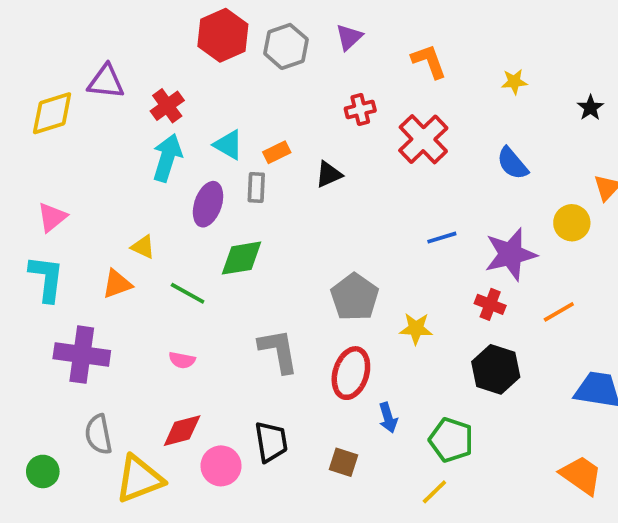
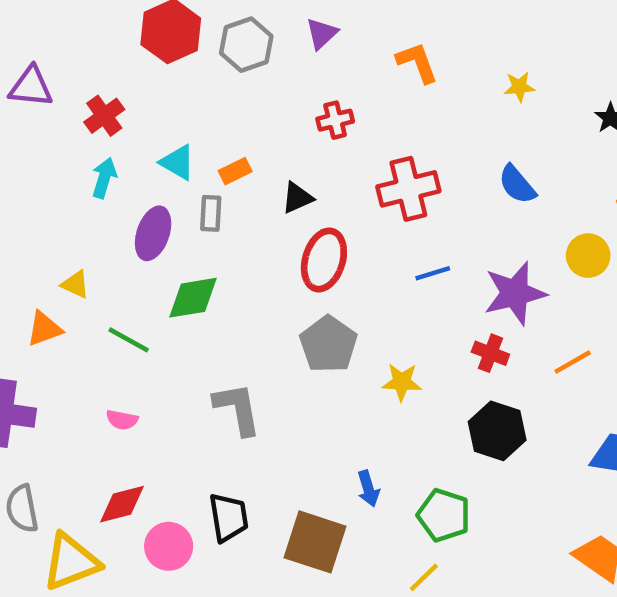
red cross: (423, 139) -> (408, 189), moved, turned 30
cyan arrow: (167, 158) -> (104, 178), size x0.7
red ellipse: (351, 373) -> (324, 260), moved
brown square: (344, 462) -> (315, 542), size x1.8

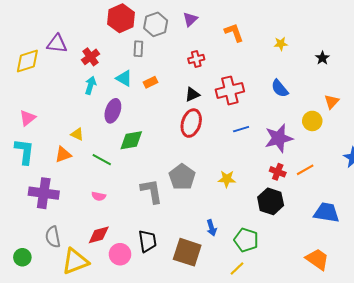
black triangle: (297, 198) -> (192, 95), moved
gray rectangle: (211, 213) -> (138, 49), moved
gray pentagon: (328, 344) -> (182, 177), moved
red cross: (490, 353) -> (278, 172), moved

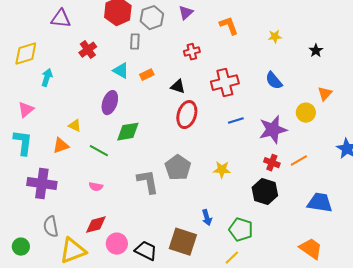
purple triangle: (57, 44) -> (61, 19), moved
cyan arrow: (91, 85) -> (47, 78), moved
black triangle: (192, 95) -> (178, 87), moved, turned 42
black trapezoid: (147, 241) -> (146, 251), moved, turned -55

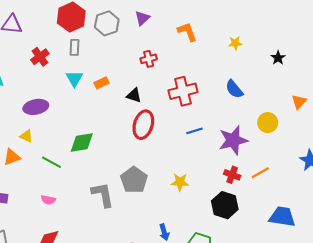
gray rectangle: (135, 42) -> (74, 47), moved
cyan triangle: (121, 71) -> (74, 79), turned 30
orange triangle: (325, 94) -> (299, 102), moved
purple ellipse: (110, 103) -> (36, 107), moved, turned 60

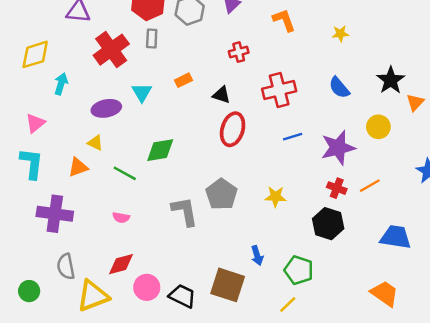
red cross: (40, 57) -> (111, 50), size x1.6
black star: (278, 58) -> (391, 80), moved, size x1.6
cyan triangle: (74, 79) -> (142, 92), moved

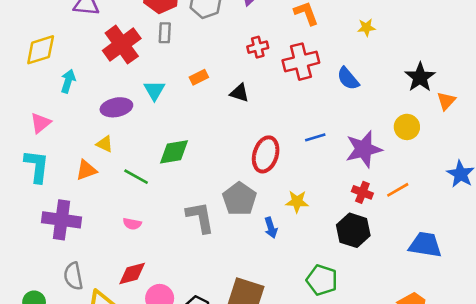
blue semicircle: (339, 88) -> (348, 79), moved
red cross: (279, 90) -> (301, 62), moved
red ellipse: (233, 129) -> (266, 154), moved
blue arrow: (257, 255) -> (271, 228), moved

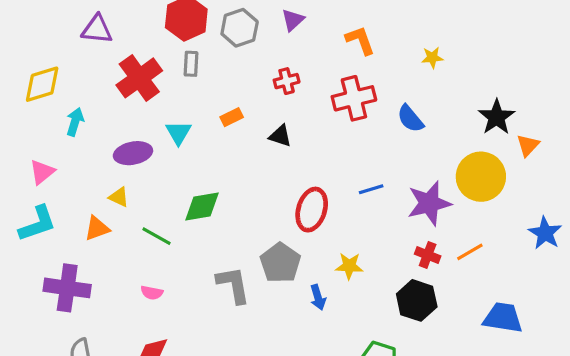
red cross: (258, 47) -> (287, 81), moved
yellow circle: (407, 127) -> (481, 177), size x1.6
cyan L-shape: (37, 166) -> (37, 224), turned 64

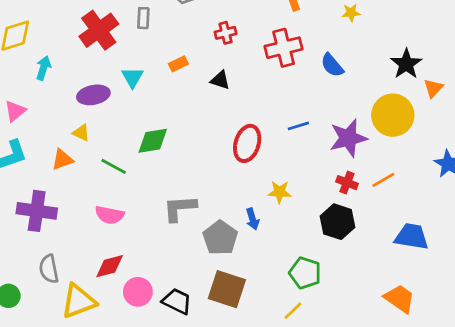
gray pentagon: (280, 263) -> (220, 238), moved
gray L-shape: (233, 285) -> (180, 208), turned -84
pink semicircle: (152, 293) -> (110, 215), size x1.5

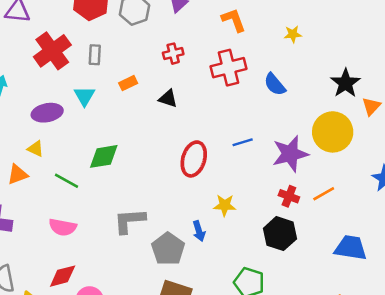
gray rectangle: (143, 18) -> (95, 55), moved

